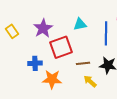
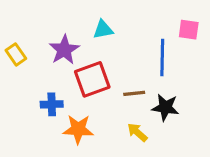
cyan triangle: (80, 24) -> (103, 30), moved
brown line: (83, 63) -> (134, 93), moved

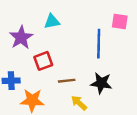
red square: (92, 79) -> (43, 61), size x0.7
brown line: (134, 93) -> (67, 81), moved

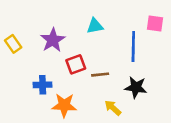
cyan triangle: (52, 21) -> (95, 26), moved
brown line: (67, 81) -> (100, 75), moved

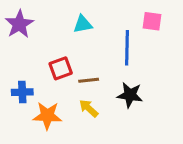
purple star: (53, 40) -> (19, 24), moved
yellow arrow: (113, 108) -> (89, 108), moved

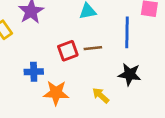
brown line: (89, 80) -> (93, 48), moved
yellow arrow: (89, 108) -> (101, 95), moved

